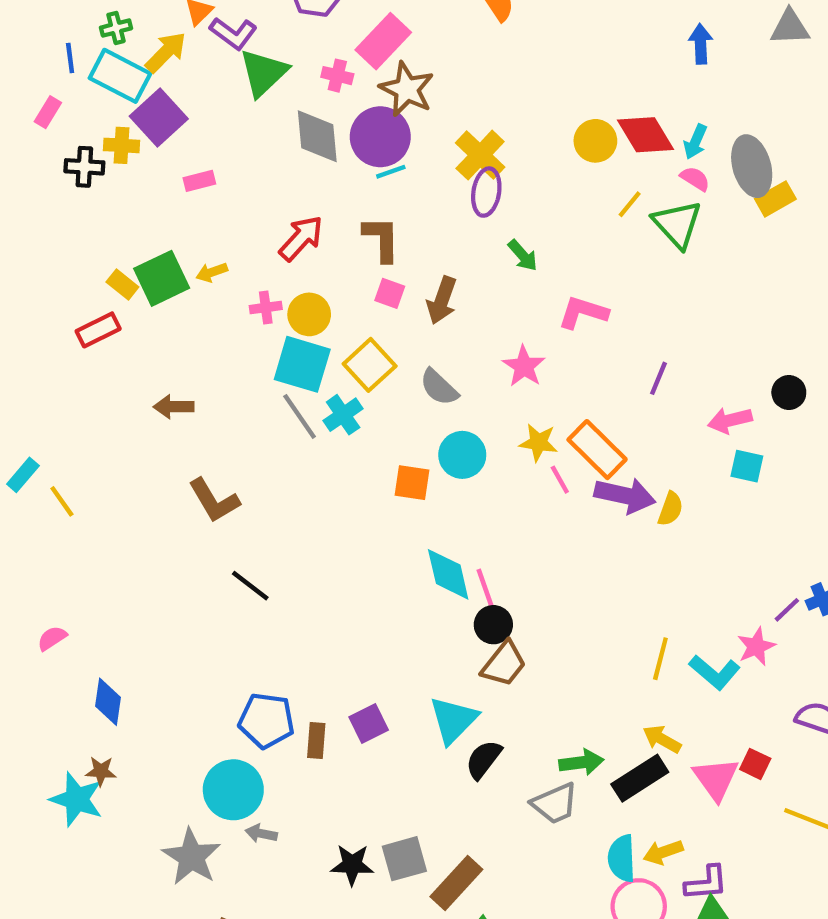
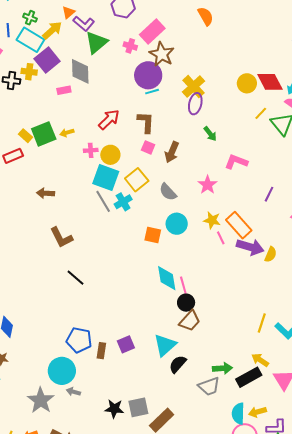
green cross: (116, 28) -> (30, 18), turned 32
gray diamond: (317, 136) -> (80, 71), moved

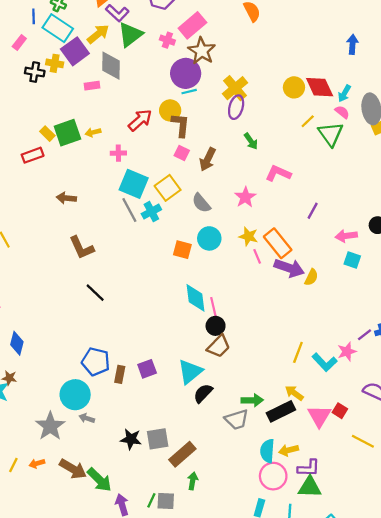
yellow arrow: (52, 30) -> (98, 34), moved
yellow circle: (110, 155) -> (170, 110), moved

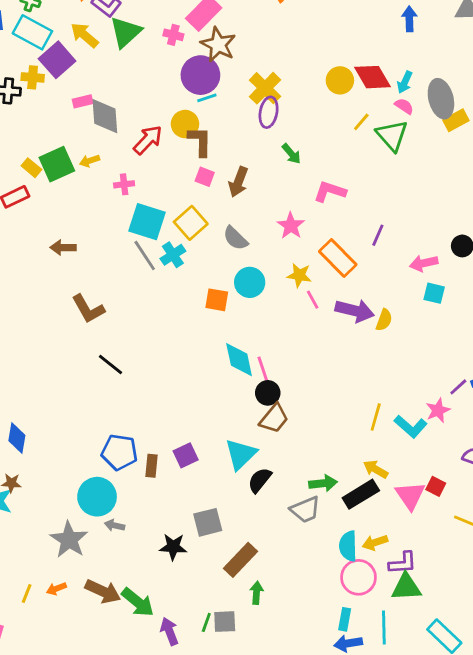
yellow arrow: (98, 34) -> (85, 35), turned -95
gray diamond: (111, 66) -> (105, 116), moved
orange rectangle: (278, 243) -> (338, 258), moved
gray square: (158, 439) -> (208, 522), moved

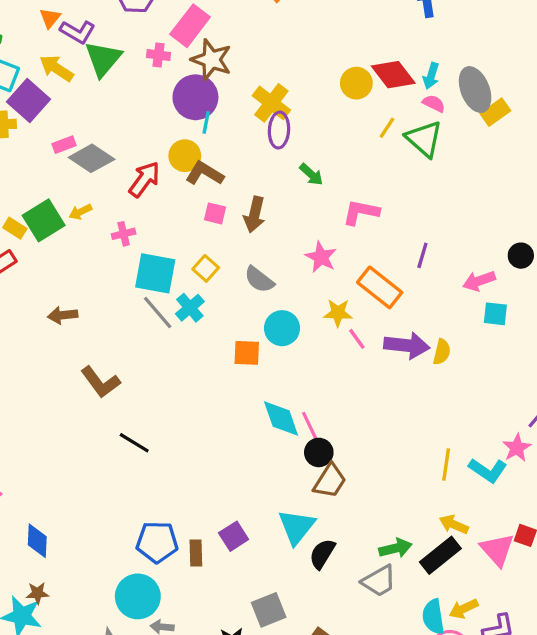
cyan line: (207, 98) -> (206, 122), turned -54
gray diamond: (105, 116) -> (92, 158), turned -45
brown L-shape: (200, 141) -> (205, 173), turned -52
yellow square: (191, 223) -> (206, 268), size x0.7

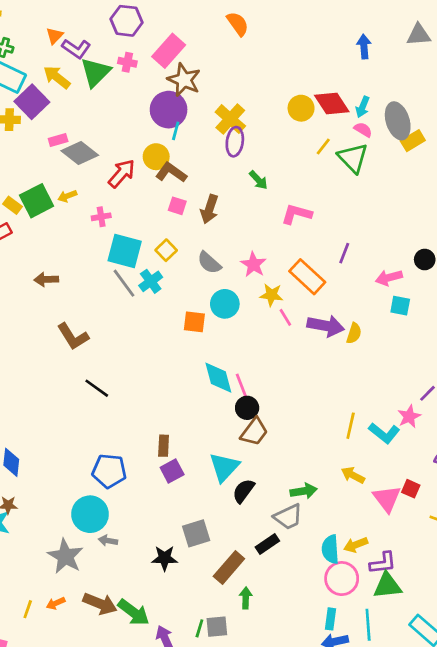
pink cross: (159, 55) -> (127, 62), moved
pink star: (321, 257) -> (253, 264), moved
brown rectangle: (196, 553) -> (164, 446), moved
black rectangle: (440, 555) -> (267, 544), moved, size x0.7

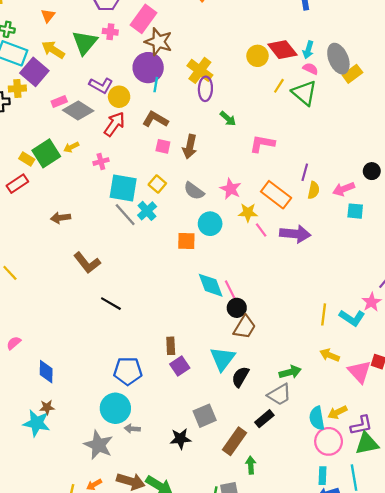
purple L-shape: (76, 49) -> (101, 85), moved
yellow circle: (156, 157) -> (119, 97), moved
yellow semicircle: (354, 333) -> (314, 190), moved

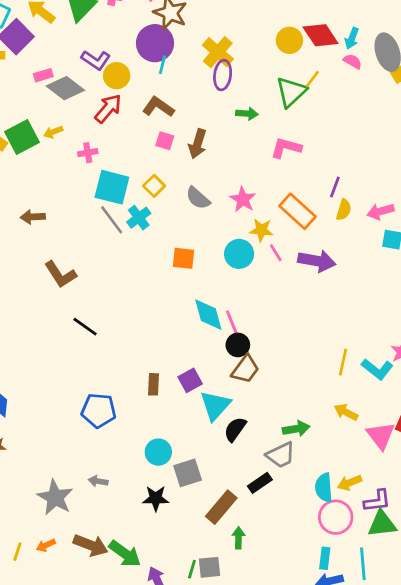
green triangle: (304, 93) -> (291, 92), moved, turned 32
green arrow: (228, 119) -> (247, 114), turned -42
cyan circle: (210, 224) -> (239, 254), moved
purple square: (180, 366) -> (190, 380), moved
cyan circle: (115, 408) -> (158, 452), moved, size x0.7

